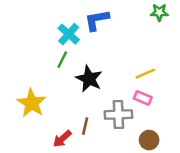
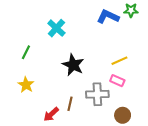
blue L-shape: (97, 20) -> (108, 17), moved, turned 35
green line: (62, 60) -> (26, 52), moved
yellow star: (32, 103) -> (26, 85), size x0.7

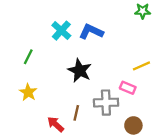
blue L-shape: (108, 17) -> (91, 32), moved
yellow line: (119, 61) -> (141, 66), moved
red arrow: (51, 114) -> (56, 124), turned 84

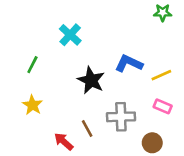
blue L-shape: (91, 32) -> (129, 63), moved
pink rectangle: (128, 88) -> (163, 106), moved
brown line: (76, 113) -> (87, 128), turned -42

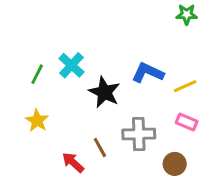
cyan cross: (70, 35) -> (71, 65), moved

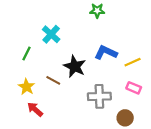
green star: (187, 14) -> (97, 11), moved
cyan cross: (71, 65) -> (51, 34), moved
brown line: (100, 147) -> (53, 80), moved, turned -32
red arrow: (73, 162) -> (35, 109), moved

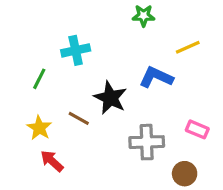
cyan cross: (51, 34) -> (76, 50), turned 36
yellow line: (133, 62) -> (188, 47), moved

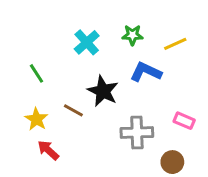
green star: (144, 16) -> (132, 35), moved
cyan cross: (76, 50) -> (87, 42), moved, turned -30
green line: (39, 79) -> (36, 73), turned -60

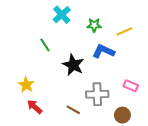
cyan cross: (87, 42) -> (62, 15), moved
green line: (36, 73) -> (45, 45), moved
brown line: (73, 110) -> (73, 110), moved

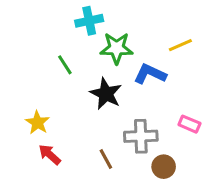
cyan cross: (62, 15) -> (89, 21), turned 30
green star: (94, 25) -> (117, 48), moved, size x1.5
brown line: (73, 110) -> (106, 159), turned 32
brown circle: (122, 115) -> (164, 167), moved

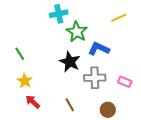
yellow line: (180, 45) -> (119, 18), moved
green star: (117, 48) -> (77, 32), turned 30
green line: (65, 65) -> (20, 54), moved
gray cross: (141, 136) -> (95, 78), moved

